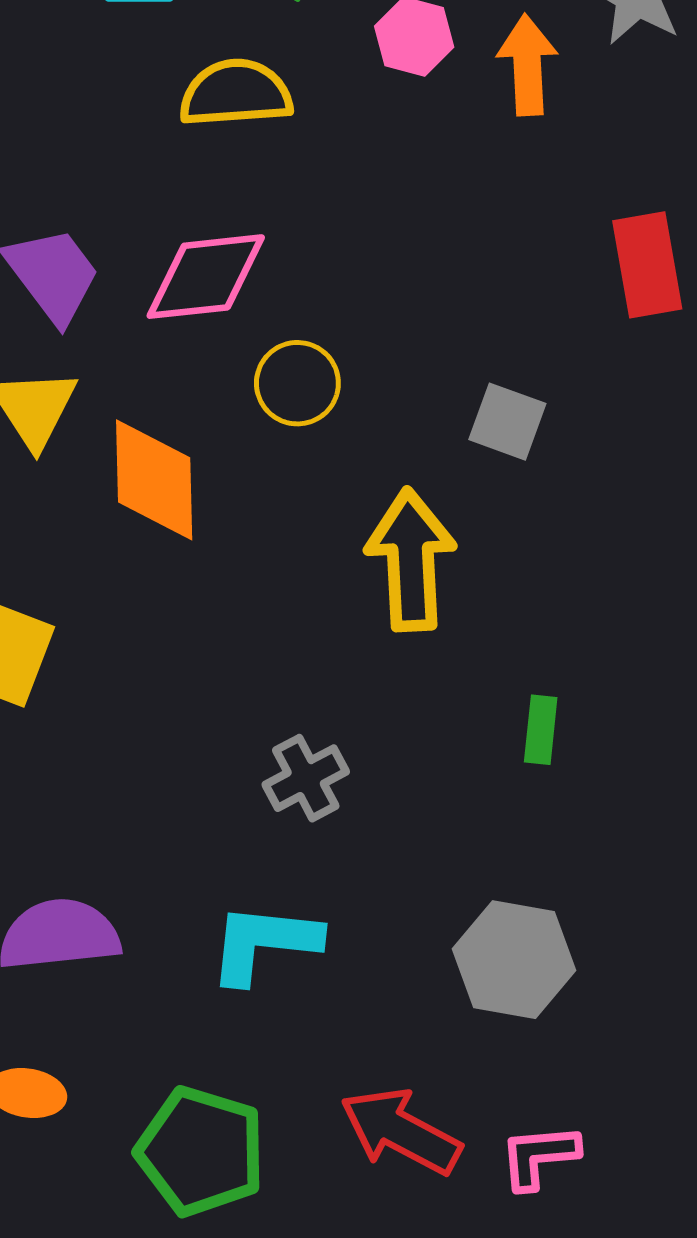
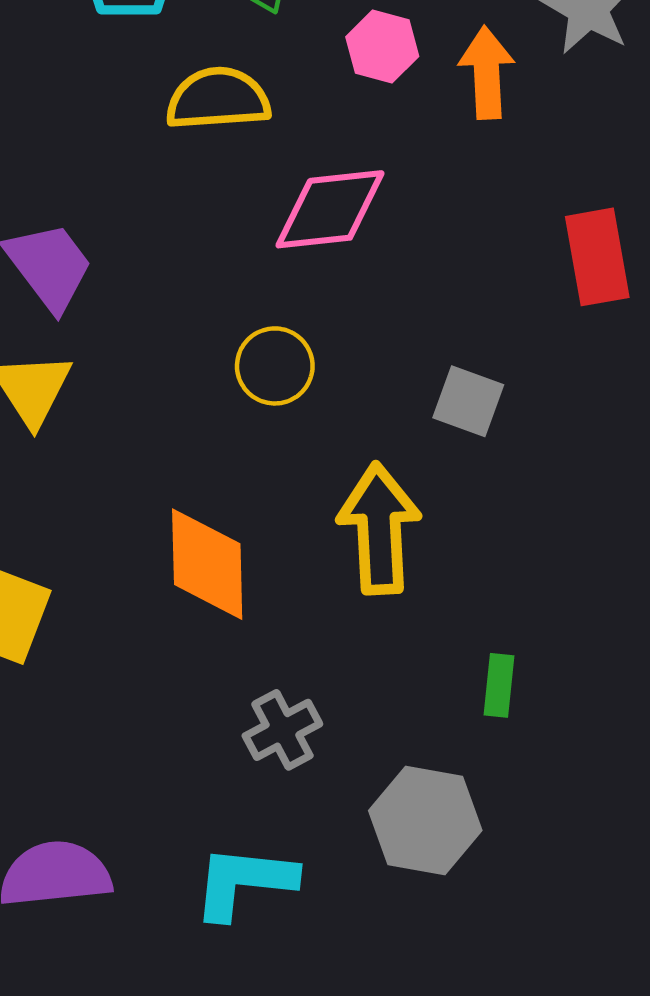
pink diamond: (206, 277) -> (330, 209), moved
orange diamond: (154, 480) -> (207, 564), moved
gray hexagon: (514, 960) -> (425, 820), moved

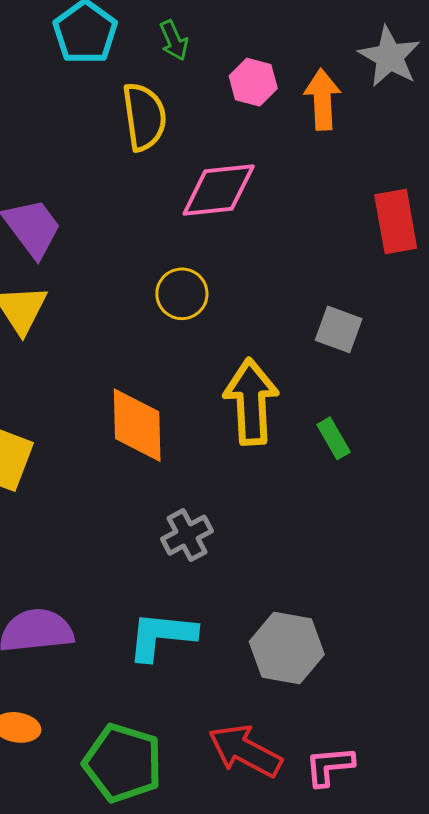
yellow semicircle: (218, 99) -> (144, 117), turned 86
gray square: (468, 401) -> (339, 329), moved
green rectangle: (499, 685) -> (334, 438), moved, turned -36
gray hexagon: (425, 820) -> (287, 648), moved

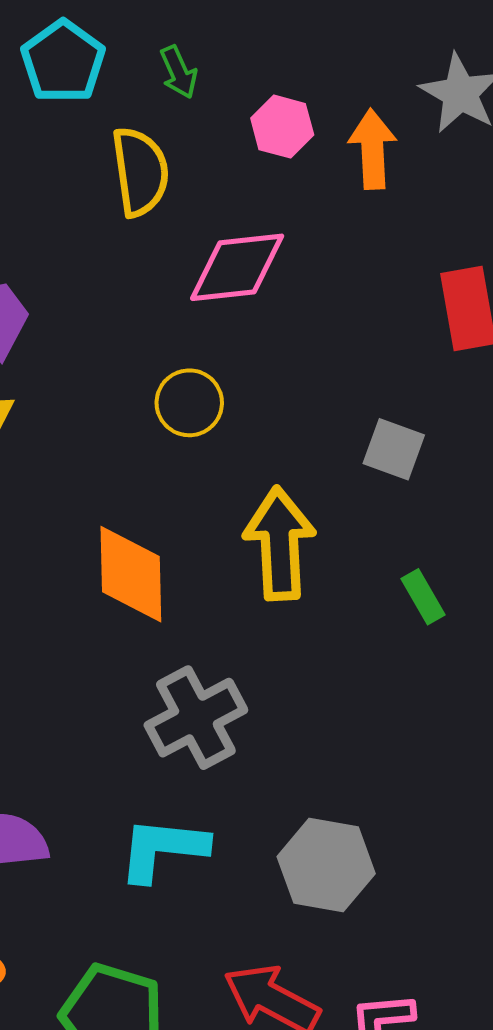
green rectangle: (334, 438) -> (423, 597), moved
gray cross: (187, 535) -> (196, 718), size x1.5

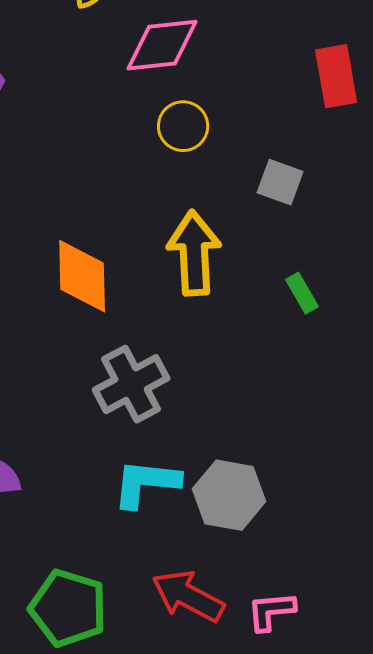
yellow circle: (189, 403) -> (183, 126), moved
cyan L-shape: (163, 849) -> (146, 483), moved

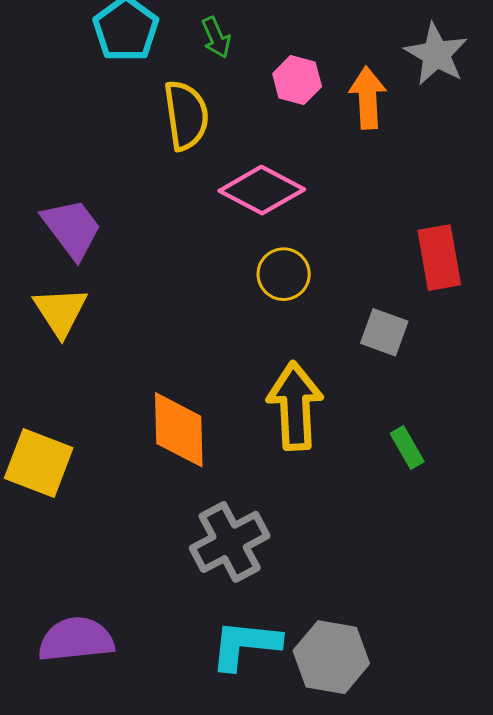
pink diamond: (162, 45) -> (262, 190), turned 34
red rectangle: (336, 76) -> (439, 258), moved

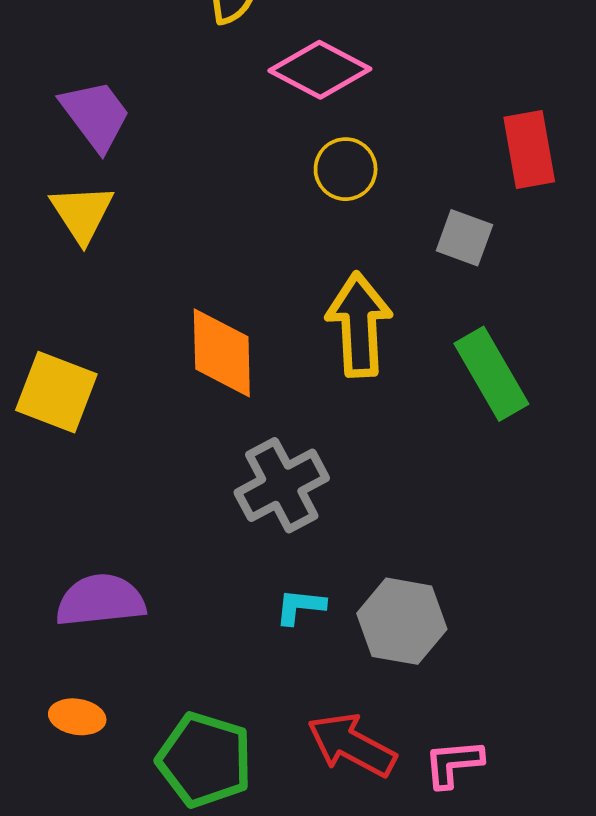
green rectangle: (407, 447) -> (491, 374), size x1.8
cyan L-shape: (245, 645) -> (300, 607), size x0.6

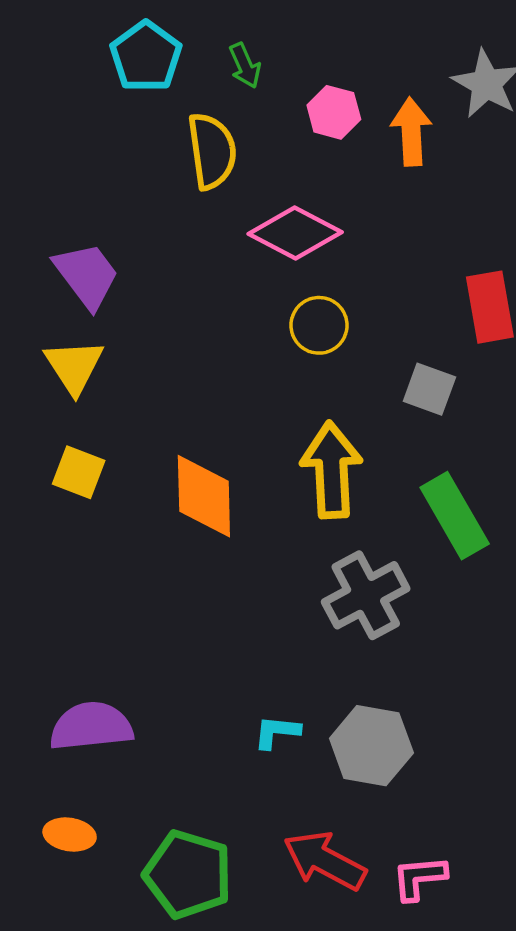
yellow square: (56, 392) -> (79, 472), moved, size x0.7
gray cross: (282, 485) -> (366, 595), moved

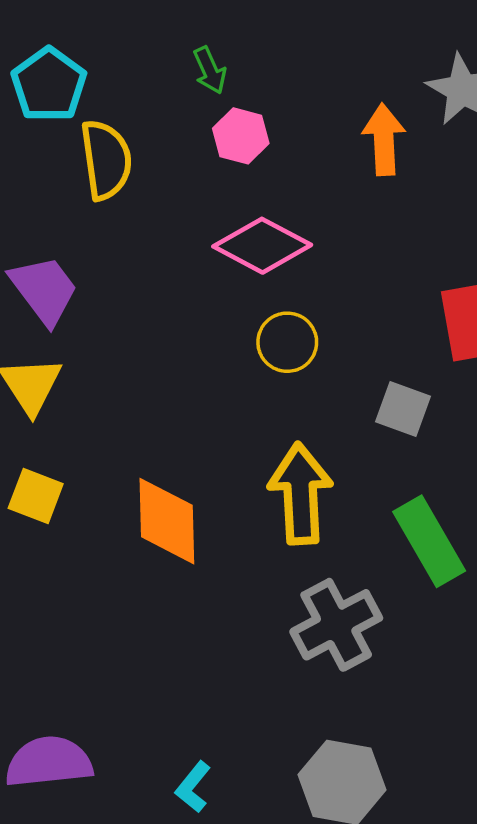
cyan pentagon: (146, 56) -> (49, 85), moved
pink hexagon: (334, 112) -> (241, 136), moved
yellow semicircle: (212, 151) -> (106, 160), moved
cyan L-shape: (277, 732) -> (193, 787), moved, turned -57

